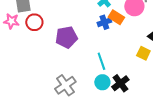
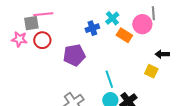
blue cross: (104, 22) -> (92, 28), moved

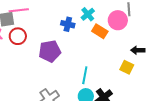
blue cross: (92, 28) -> (68, 24), turned 32
cyan line: (109, 79) -> (85, 75), turned 30

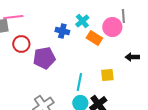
red circle: (18, 36) -> (21, 44), moved
yellow square: (127, 67) -> (107, 75), moved, turned -32

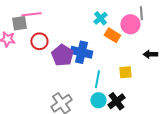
blue cross: (62, 31) -> (81, 52), moved, size x1.5
purple pentagon: (44, 58) -> (62, 55), turned -30

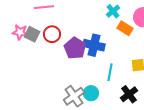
gray square: (19, 23) -> (32, 34), moved, turned 35
cyan circle: (98, 100) -> (91, 93), moved

